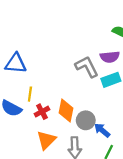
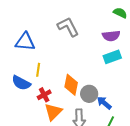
gray L-shape: (87, 67) -> (68, 27), moved
red cross: (42, 112) -> (44, 95), moved

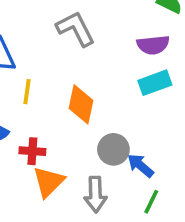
yellow line: (38, 70) -> (27, 92), moved
orange diamond: (71, 85) -> (81, 104), moved
red cross: (44, 95) -> (32, 151), turned 32

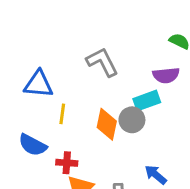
cyan rectangle: (155, 83) -> (147, 101), moved
gray circle: (113, 149) -> (132, 120), moved

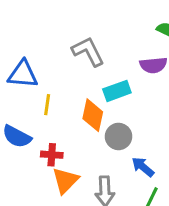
cyan rectangle: (147, 101) -> (117, 91), moved
gray circle: (132, 120) -> (118, 136), moved

